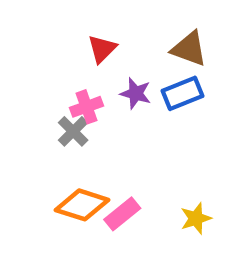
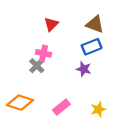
purple star: (136, 93) -> (84, 69), moved
pink cross: (86, 107) -> (43, 53), turned 32
orange diamond: (82, 205) -> (20, 103), moved

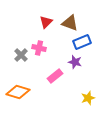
brown triangle: (95, 24) -> (70, 23), moved
gray cross: (37, 66) -> (21, 55), moved
pink rectangle: (61, 107) -> (55, 76), moved

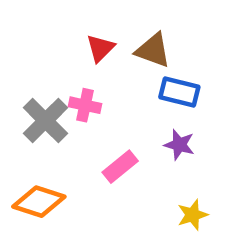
blue rectangle: (82, 42) -> (179, 92), turned 36
gray cross: (21, 55) -> (45, 121), size x1.5
purple star: (75, 62) -> (179, 145), moved

